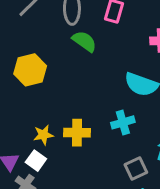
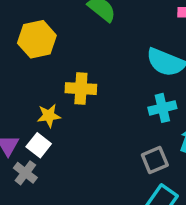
cyan cross: (123, 122) -> (162, 108), moved
yellow cross: (77, 133) -> (81, 89), moved

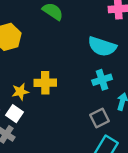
yellow cross: (81, 89) -> (45, 83), moved

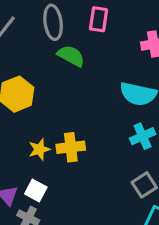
yellow star: (20, 92) -> (39, 149), moved

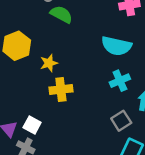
yellow star: (39, 149) -> (49, 63), moved

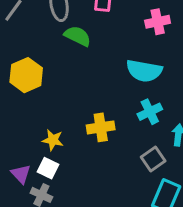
yellow star: (49, 63) -> (53, 140), moved, turned 30
yellow cross: (61, 90) -> (101, 127), moved

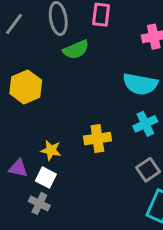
green semicircle: (78, 36) -> (76, 50), turned 130
purple triangle: (21, 174) -> (18, 168), moved, turned -36

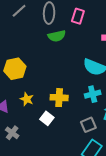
yellow hexagon: (26, 87) -> (15, 69), moved
white square: (46, 178) -> (47, 118), moved

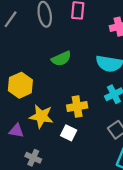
green semicircle: (57, 36) -> (61, 59), moved
yellow star: (27, 99) -> (41, 116), size x1.5

